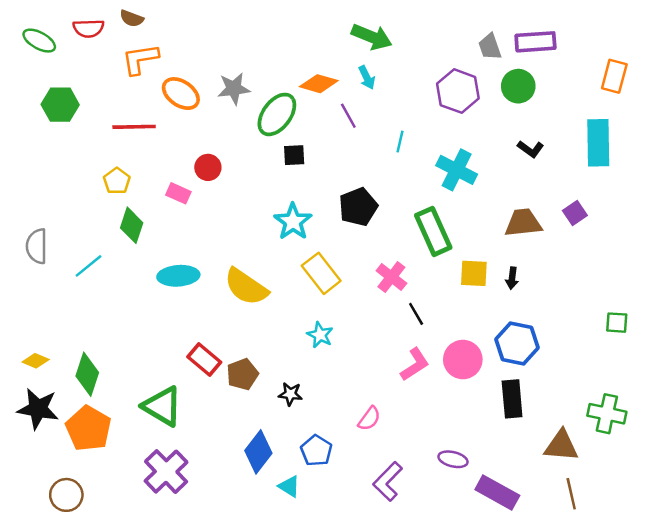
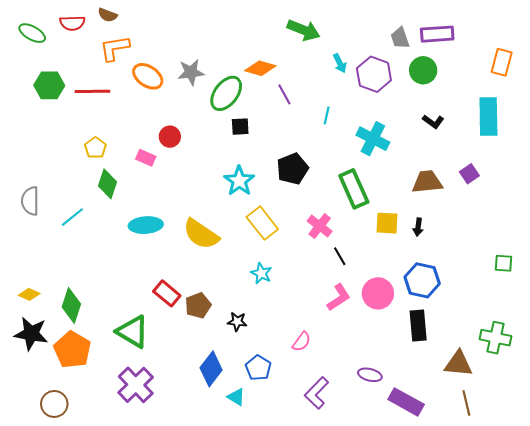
cyan arrow: (367, 78) -> (340, 63), moved
red line: (134, 127) -> (92, 91), moved

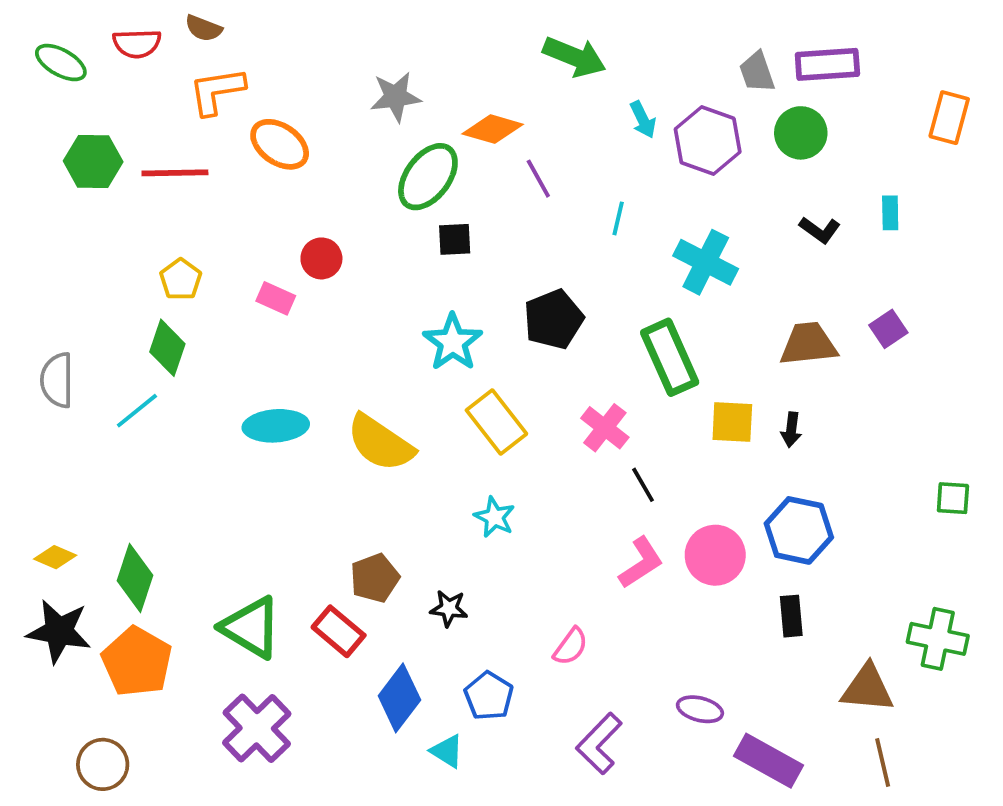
gray star: (191, 72) -> (396, 97), moved
cyan rectangle: (488, 117) -> (890, 213), moved, size x0.5
green diamond: (108, 184) -> (167, 348), moved
red rectangle: (167, 293) -> (339, 631), moved
black rectangle: (418, 326) -> (791, 616), size x0.7

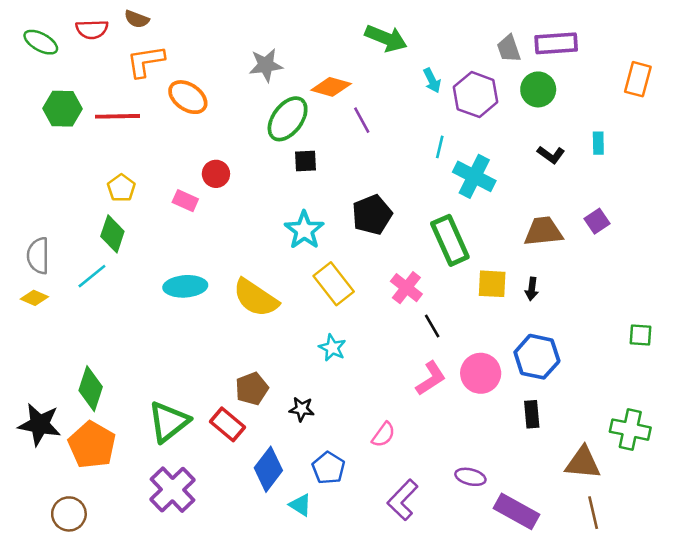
cyan line: (618, 218) -> (440, 147), moved
yellow diamond: (55, 557) -> (34, 298), moved
green triangle: (251, 627) -> (169, 422), turned 51

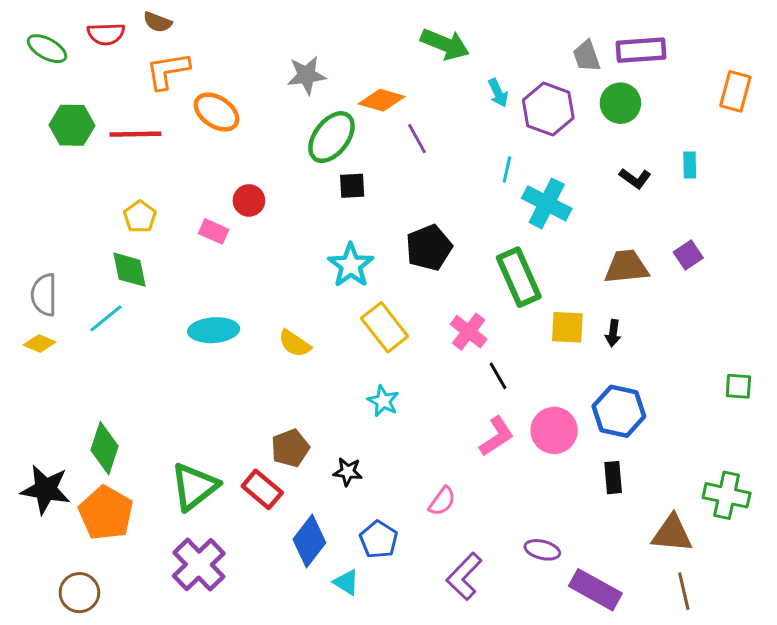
green diamond: (112, 234) -> (130, 270), turned -30
yellow semicircle: (256, 298) -> (295, 343), size x0.6

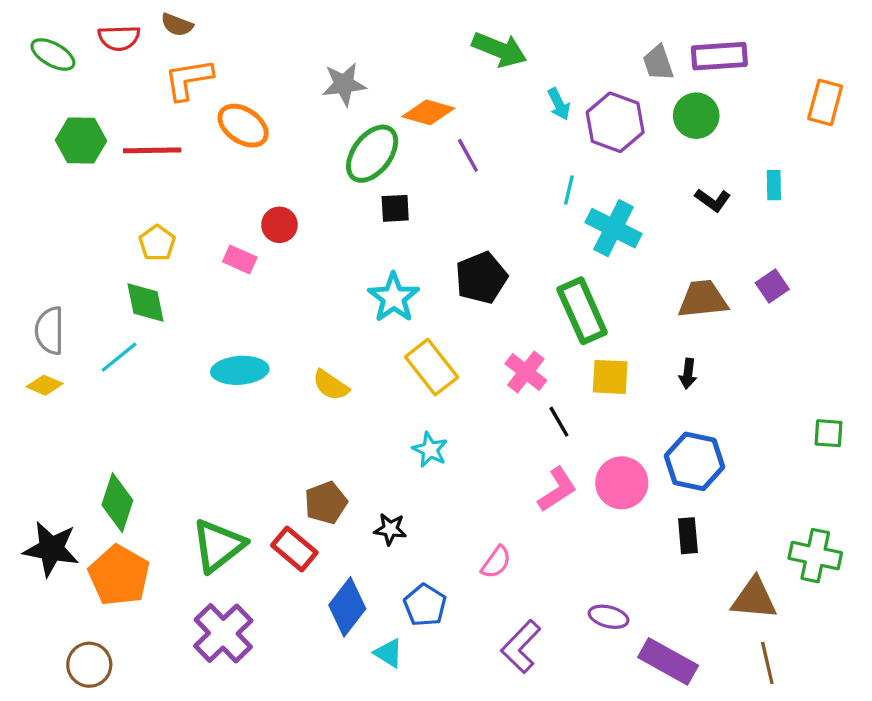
yellow square: (567, 327) -> (610, 377), moved

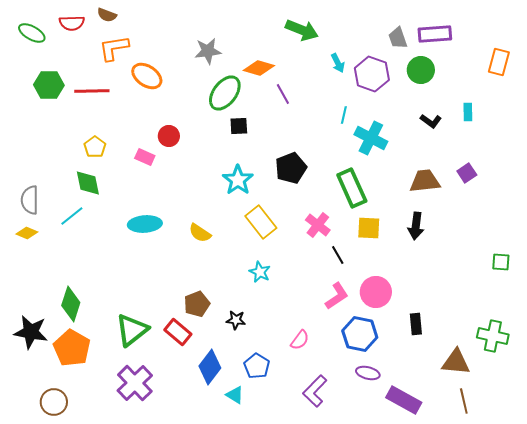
black arrow: (688, 374) -> (416, 226), size x1.5
blue hexagon: (695, 461) -> (360, 334), moved

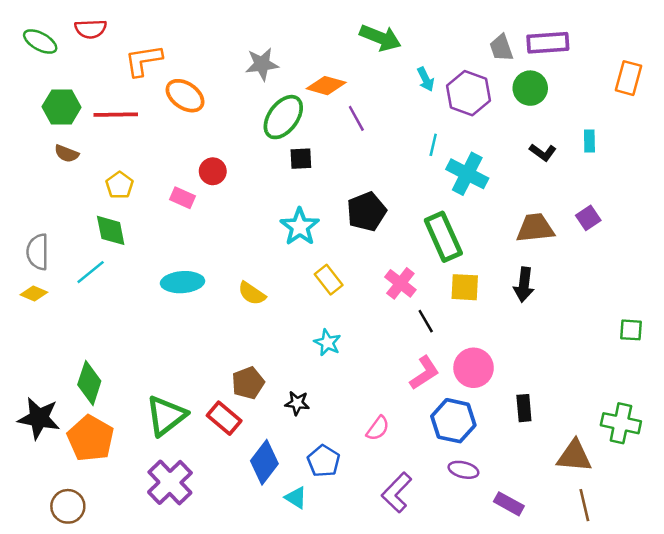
brown semicircle: (107, 15) -> (67, 154), moved
yellow rectangle: (261, 222) -> (329, 280), size x0.7
purple rectangle: (404, 400) -> (509, 504), size x0.7

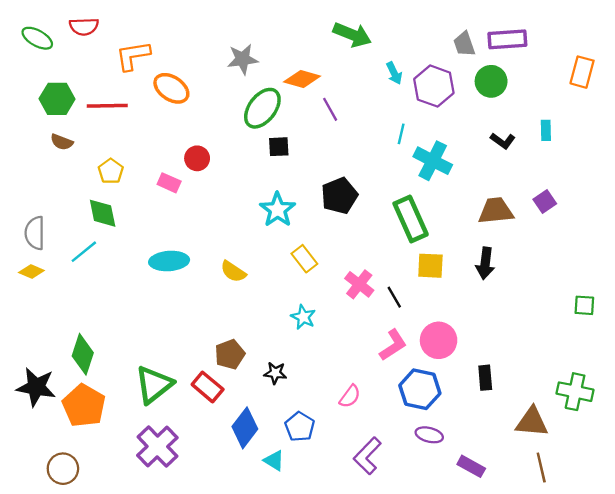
pink cross: (400, 283) -> (359, 284), moved

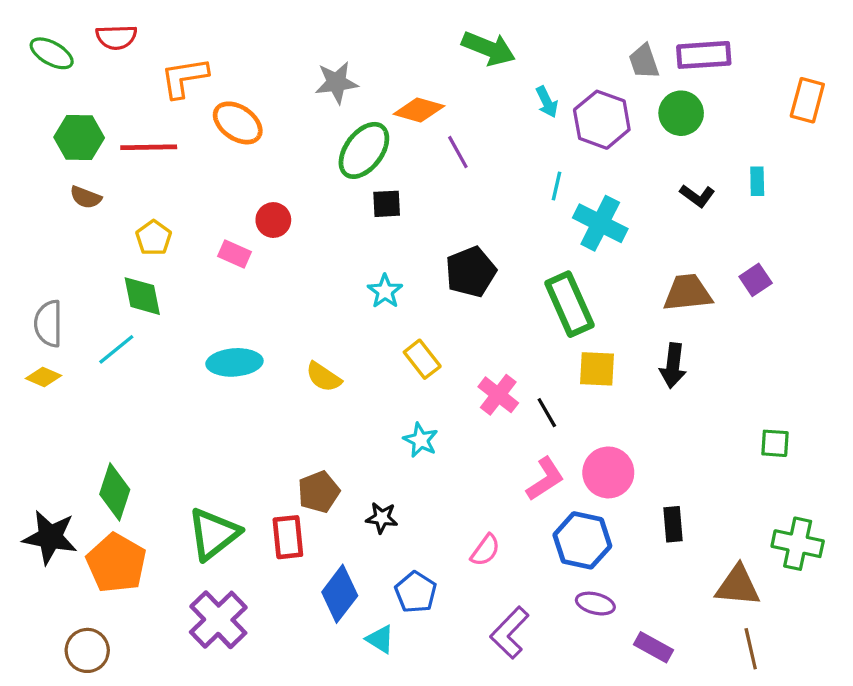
cyan star: (278, 210) -> (385, 291), size x0.7
green square: (584, 305) -> (775, 443), moved
red rectangle: (208, 387) -> (288, 537), turned 44

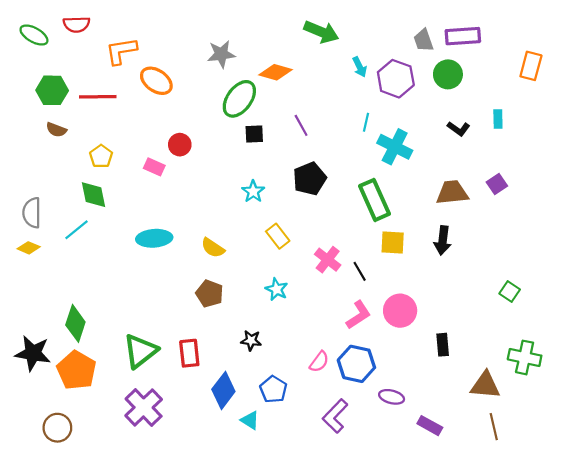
purple line: (458, 152) -> (301, 125), moved
green square: (775, 443) -> (510, 291), turned 30
brown pentagon: (319, 492) -> (210, 294), moved, turned -30
blue hexagon: (582, 540) -> (356, 364), moved

